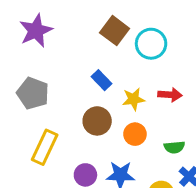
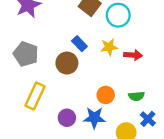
yellow star: (134, 99) -> (109, 47), moved
brown circle: (97, 121) -> (67, 63), moved
orange circle: (135, 134) -> (106, 95), moved

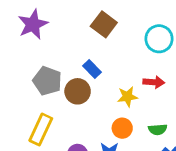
cyan circle: (118, 15) -> (159, 39), moved
yellow star: (109, 47) -> (127, 97), moved
gray pentagon: (26, 54) -> (47, 81), moved

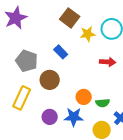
brown circle: (78, 91) -> (50, 80), moved
yellow star: (127, 97) -> (88, 34), moved
green semicircle: (158, 129) -> (103, 103), moved

